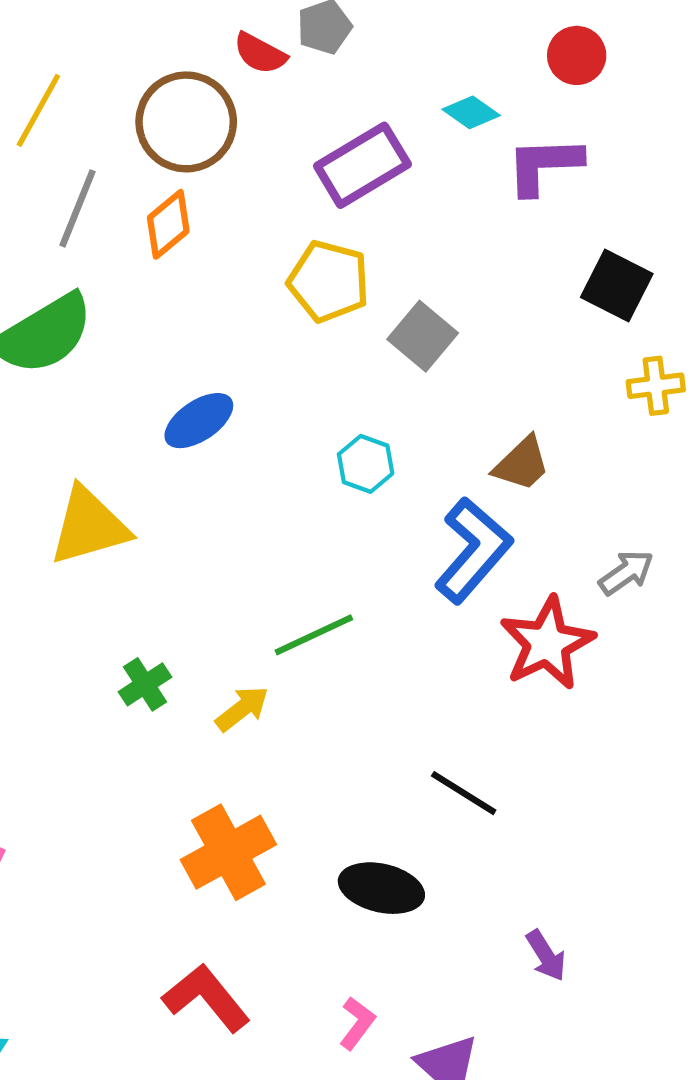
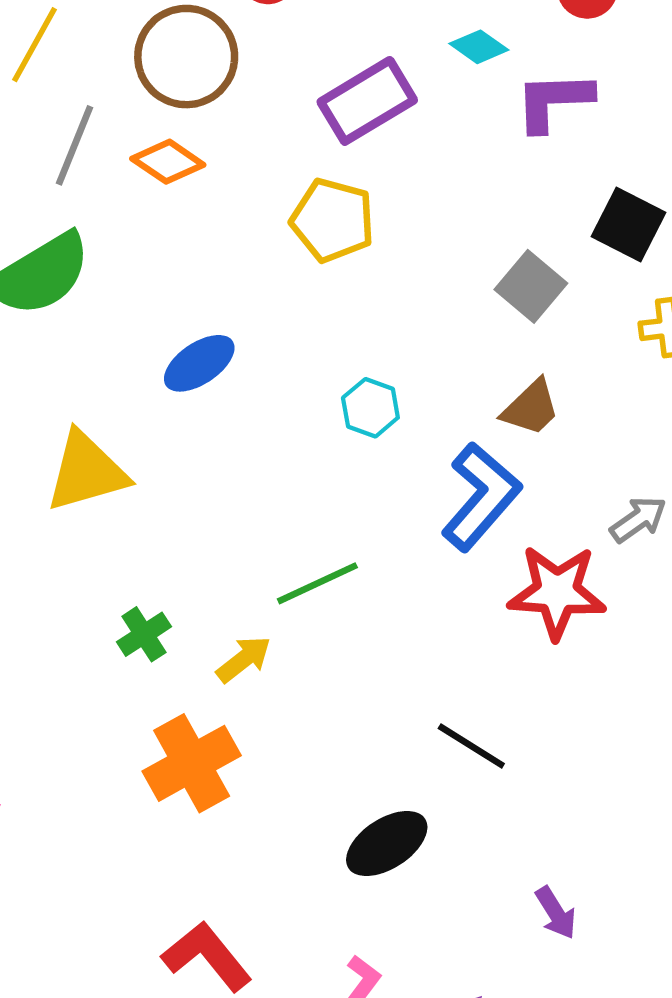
orange diamond: (168, 224) -> (168, 162), turned 74
gray square: (423, 336) -> (531, 286), moved
red star: (547, 643) -> (557, 592), turned 30
orange cross: (228, 852) -> (192, 763), moved
black ellipse: (381, 888) -> (387, 844), turned -46

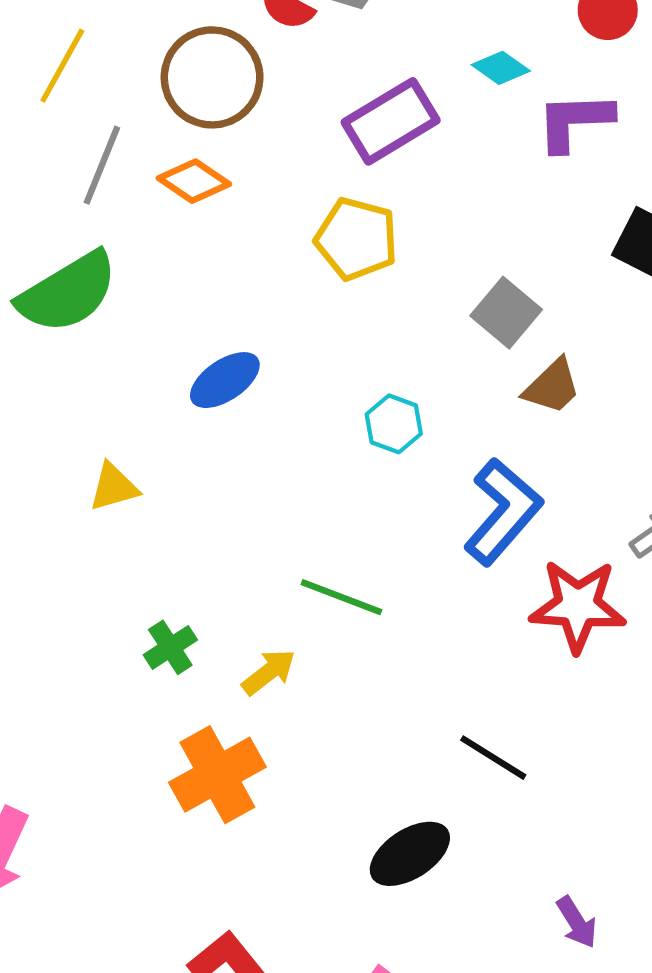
gray square: (531, 286) -> (506, 313), moved
brown trapezoid: (531, 408) -> (552, 386), moved
yellow triangle: (86, 472) -> (114, 487), size x0.6
green line: (317, 583) -> (341, 597), turned 46

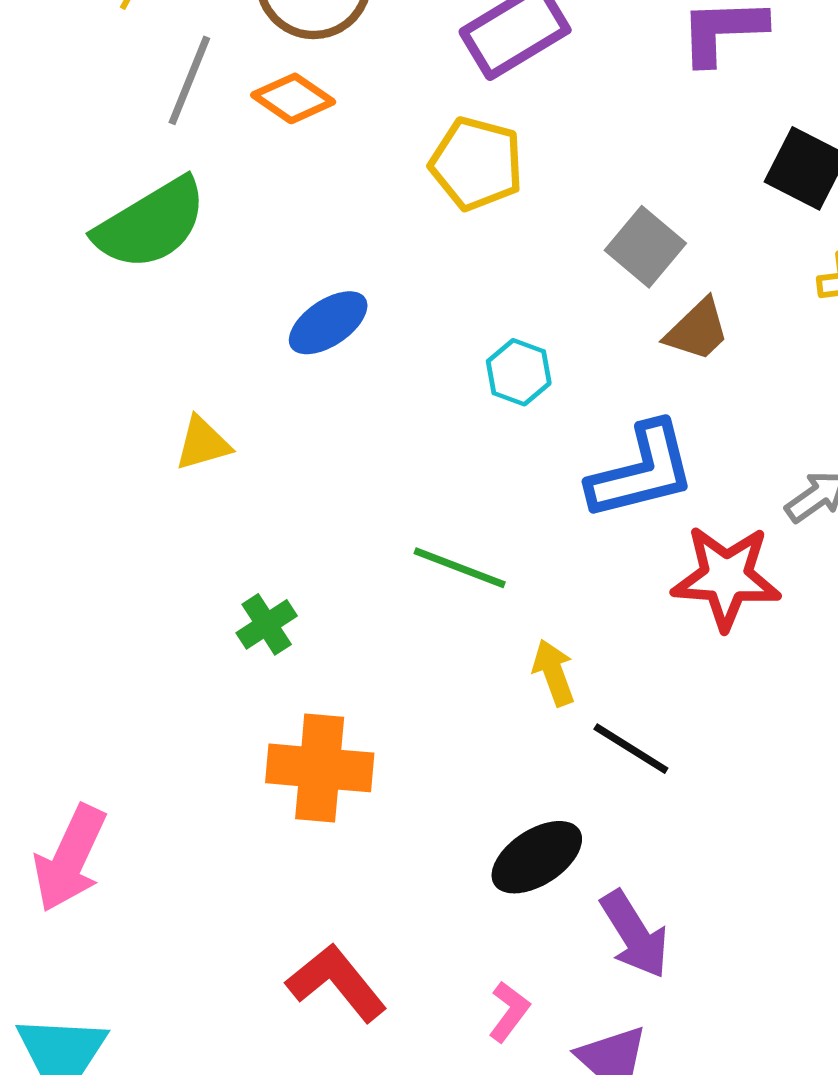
blue L-shape: (503, 512) -> (642, 471), turned 35
yellow arrow: (269, 672) -> (554, 673), moved, turned -72
orange cross: (217, 775) -> (320, 768), turned 34
purple arrow: (577, 922) -> (635, 934), moved, size x1.5

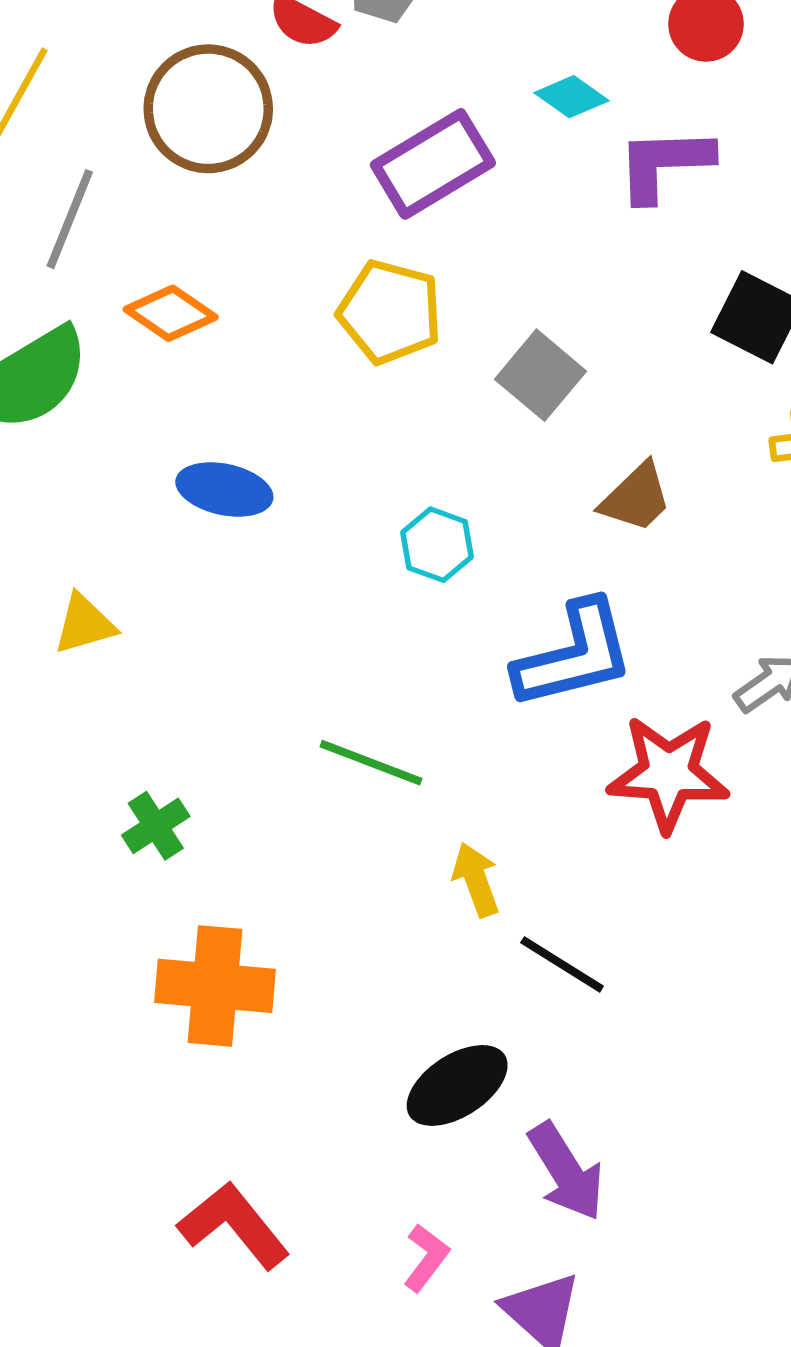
orange diamond: (293, 98) -> (171, 313), moved
gray square: (645, 247) -> (541, 375), moved
blue ellipse: (328, 323) -> (224, 490), turned 46

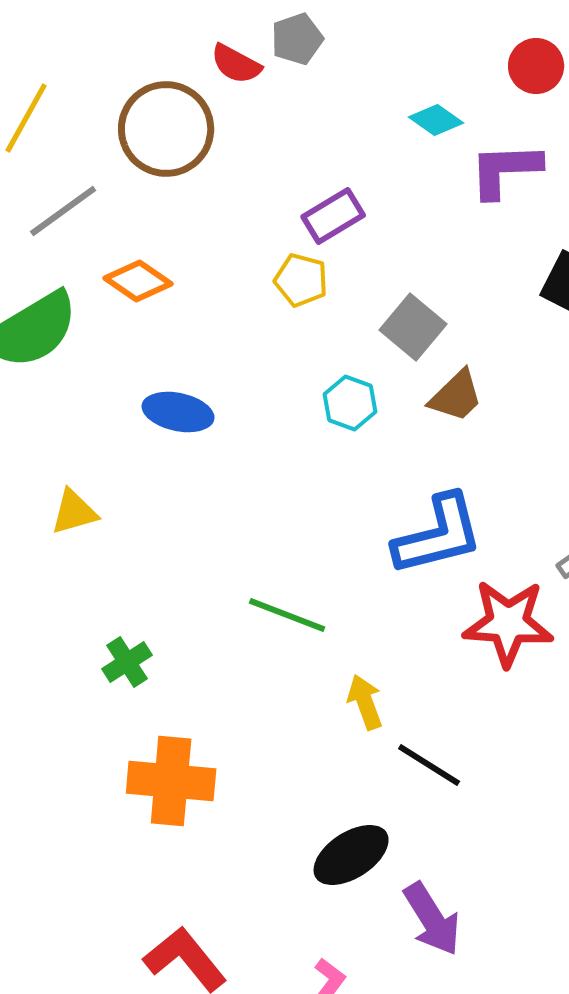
purple rectangle: (433, 164) -> (333, 216), moved, size x0.7
gray line: (70, 219) -> (63, 211), turned 32
yellow pentagon: (390, 312) -> (301, 280), size x0.7
brown trapezoid: (636, 498) -> (456, 396), moved
cyan hexagon: (437, 545) -> (350, 403), moved

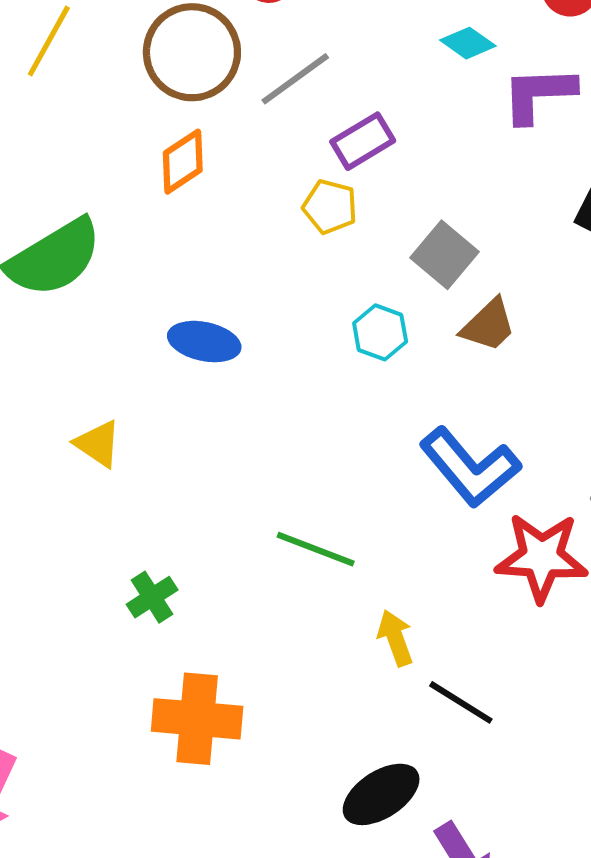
gray line: (63, 211) -> (295, 79), moved
orange diamond: (138, 281) -> (183, 162), moved, turned -68
yellow triangle: (74, 512) -> (98, 444), turned 50
blue L-shape: (438, 535) -> (470, 467), turned 64

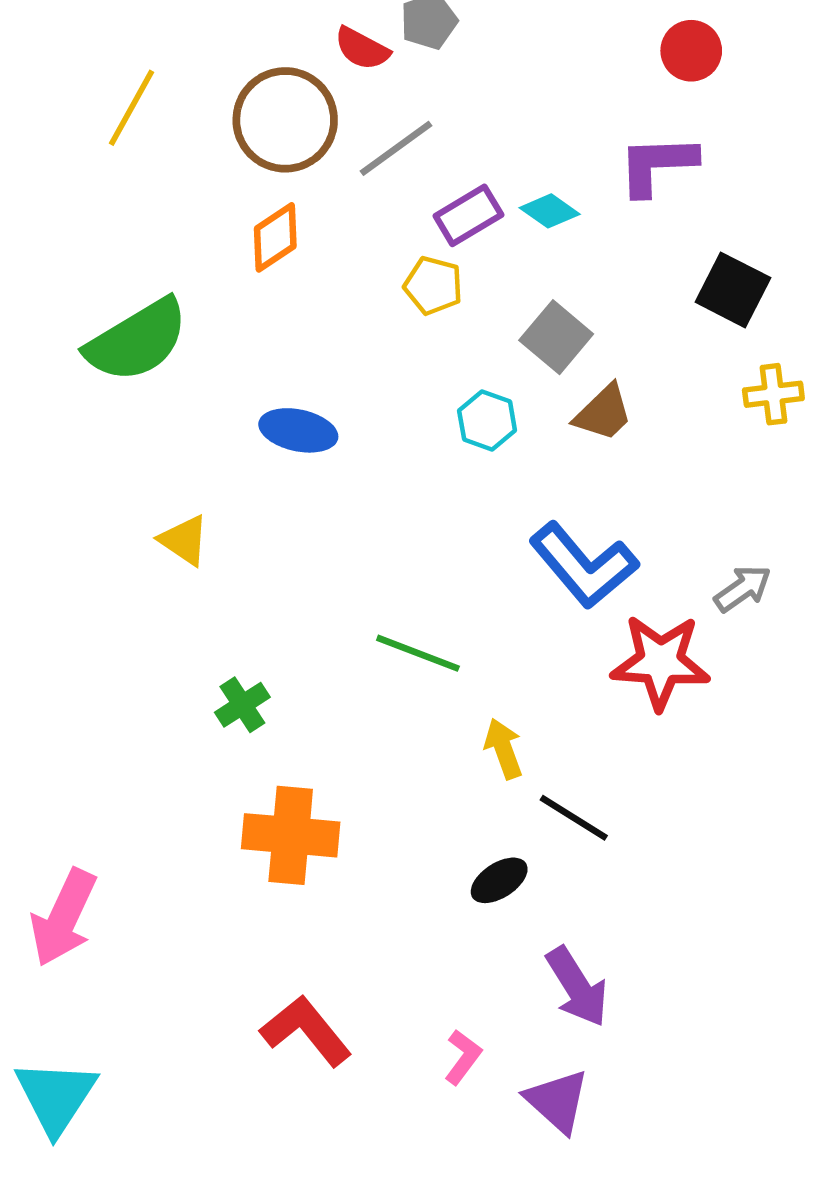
cyan diamond: (468, 43) -> (550, 211), moved
black ellipse: (381, 794) -> (499, 880), moved, size x0.7

